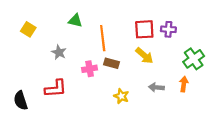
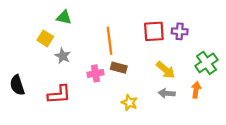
green triangle: (75, 21) -> (64, 17), moved
yellow square: (28, 29) -> (45, 38), moved
yellow arrow: (144, 56) -> (166, 70), moved
black semicircle: (21, 101) -> (17, 85), moved

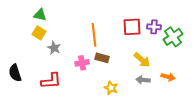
green triangle: (64, 17) -> (40, 15), moved
green cross: (206, 63) -> (173, 37), moved
orange arrow: (196, 90) -> (168, 77), turned 96

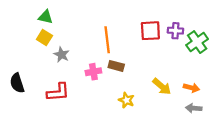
yellow arrow: (142, 60) -> (162, 86), moved
gray arrow: (143, 80) -> (194, 108), moved

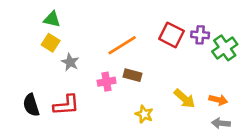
red square: (150, 31) -> (171, 35), turned 30
orange line: (107, 40) -> (122, 45), turned 65
black semicircle: (17, 83) -> (31, 105), moved

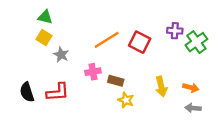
red square: (171, 35) -> (140, 42), moved
brown rectangle: (132, 75) -> (116, 81), moved
yellow arrow: (184, 99) -> (161, 86), turned 36

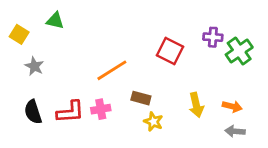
yellow square: (44, 38) -> (19, 34), moved
orange line: (107, 40) -> (112, 70), moved
gray star: (61, 55) -> (34, 66), moved
pink cross: (93, 72) -> (101, 109), moved

